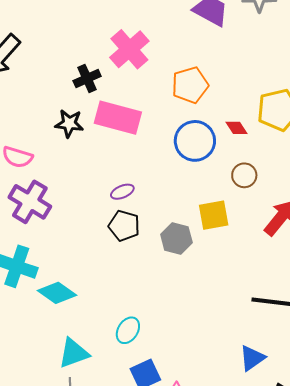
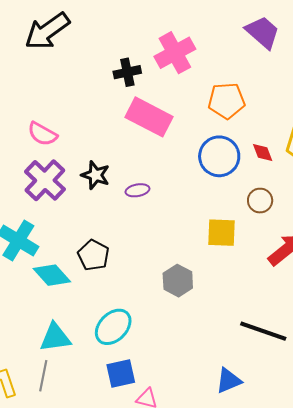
black star: (69, 123) -> (95, 175), moved
black pentagon: (124, 226) -> (93, 255), moved
gray hexagon: (176, 239) -> (178, 281), moved
cyan ellipse: (128, 330) -> (113, 327), size x1.4

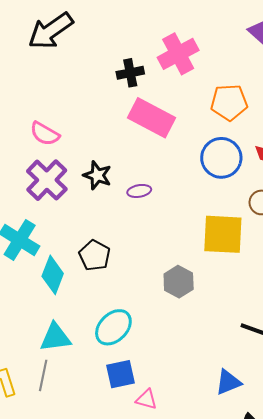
yellow square: (222, 233) -> (223, 234), size x1.4
cyan diamond: (52, 275) -> (53, 275), turned 63

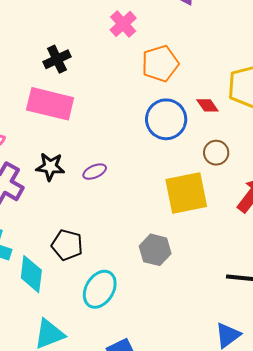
pink cross: (178, 54) -> (123, 24), moved, size x0.7
pink rectangle: (151, 118) -> (50, 104), moved
cyan ellipse: (113, 327) -> (100, 289), moved

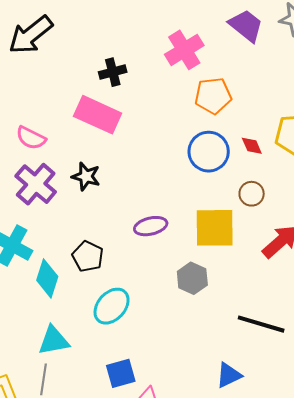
pink cross: (123, 24) -> (184, 50), size x1.4
purple ellipse: (95, 172) -> (151, 226), moved, size x1.4
gray hexagon: (155, 250) -> (192, 278), moved

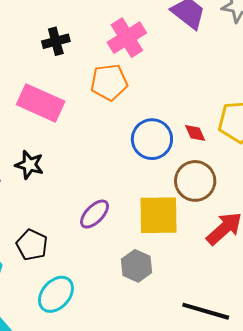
black cross: (113, 72) -> (56, 41), moved
orange pentagon: (213, 96) -> (109, 82), moved
brown circle: (252, 194) -> (195, 181), size x1.6
purple ellipse: (151, 226) -> (95, 214), turned -32

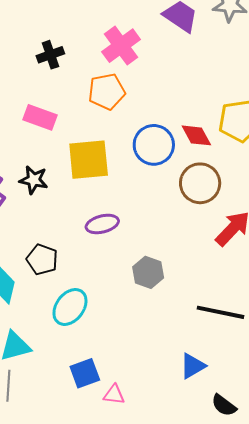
pink rectangle: (41, 103) -> (40, 117), size x0.7
red diamond: (195, 133) -> (196, 135), size x1.4
purple ellipse: (95, 214) -> (102, 224), turned 36
yellow square: (158, 215) -> (89, 160), moved

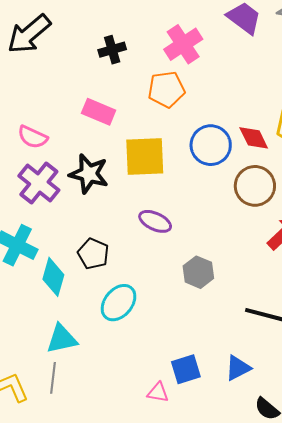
black star: (34, 180) -> (89, 174), size x1.4
purple ellipse: (102, 224) -> (155, 221), turned 36
blue square: (85, 373) -> (186, 369), moved

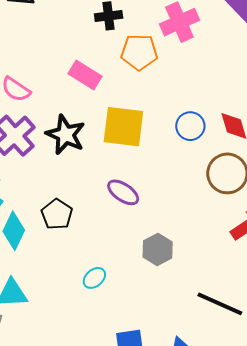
orange pentagon: (166, 89) -> (139, 52), moved
blue circle: (211, 145) -> (190, 126), size x0.7
cyan ellipse: (119, 303) -> (94, 278), moved, size x0.6

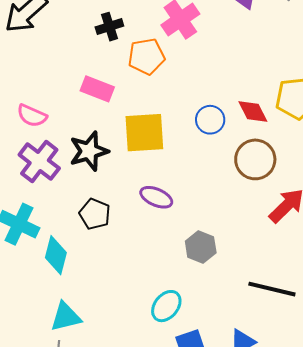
black star: (65, 135) -> (89, 151), turned -30
black pentagon: (57, 214) -> (95, 214), moved
cyan ellipse: (94, 278) -> (166, 306), moved, size x1.4

